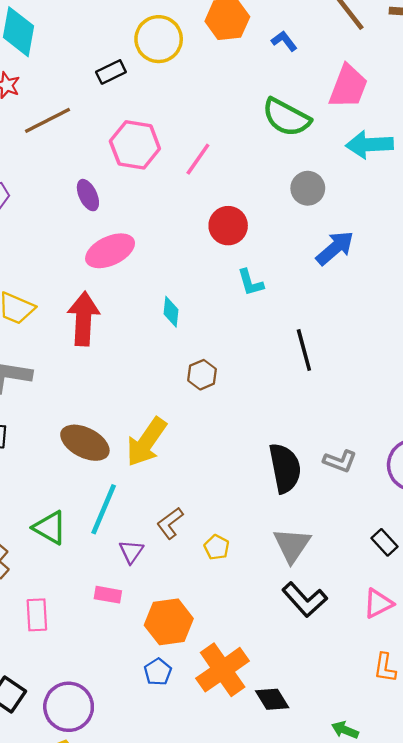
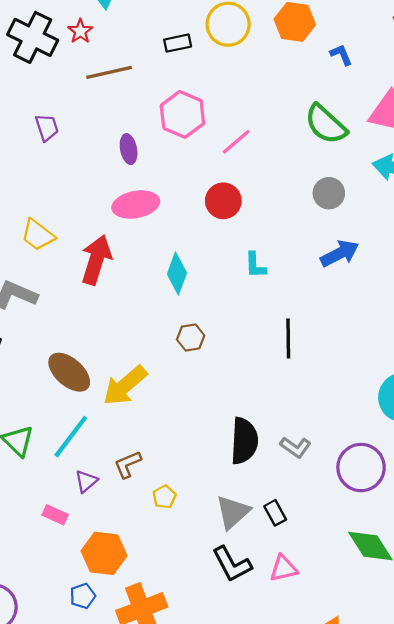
red circle: (228, 226) -> (223, 201), moved
cyan diamond: (171, 312) -> (177, 274), size x1.4
black rectangle: (384, 542) -> (275, 513), moved
pink triangle: (378, 603) -> (283, 568), moved

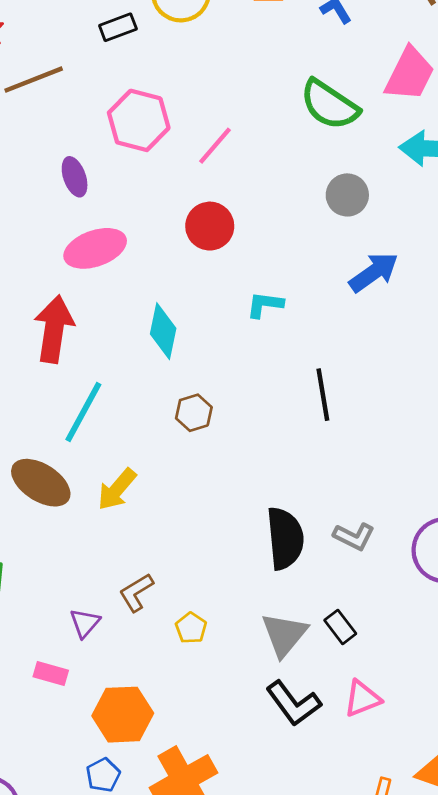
cyan L-shape: (255, 265) -> (265, 305), turned 108
yellow arrow: (125, 386) -> (117, 489), size x0.7
cyan line: (71, 437) -> (83, 412), moved

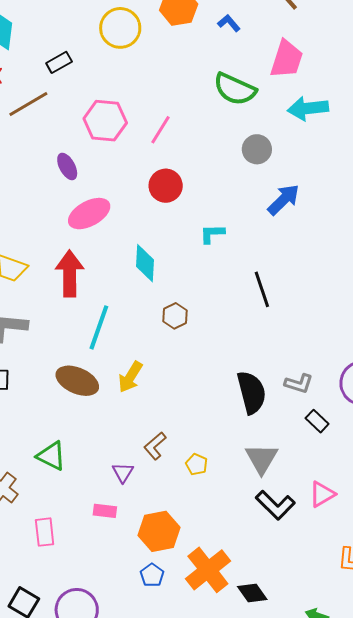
black rectangle: (118, 27) -> (59, 62), moved
black rectangle: (340, 627) -> (317, 421), moved

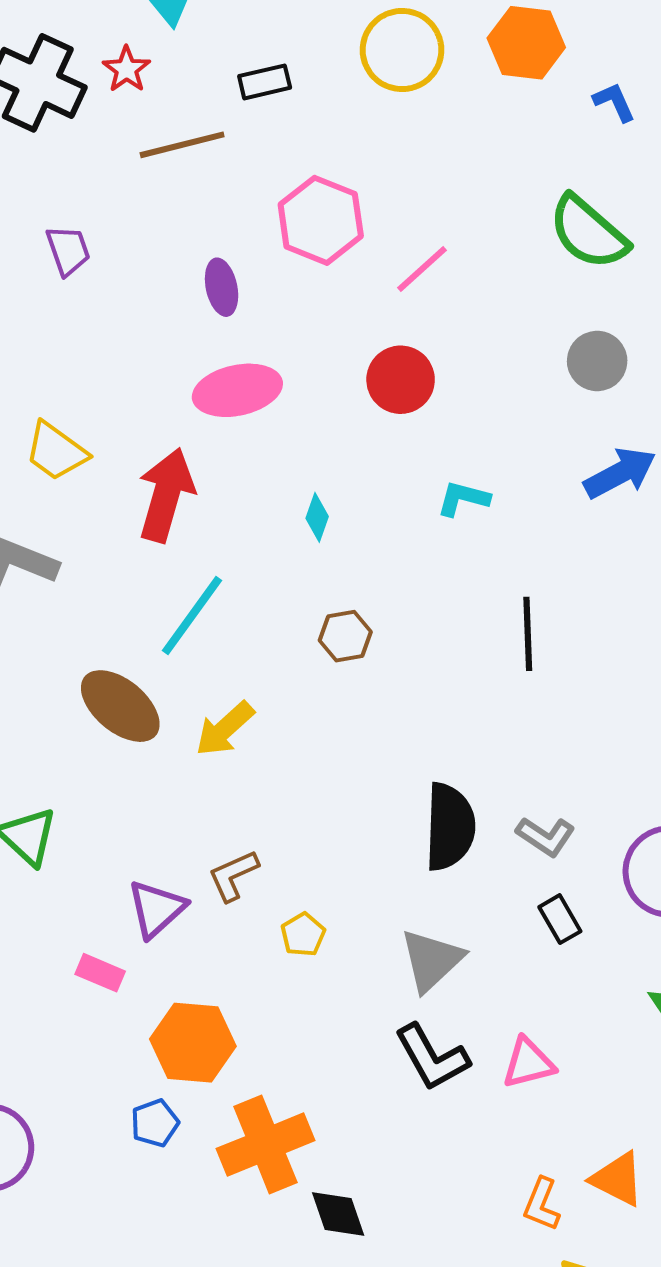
cyan diamond: (145, 263) -> (317, 517), size x0.6
purple triangle: (123, 472) -> (156, 909), size x1.4

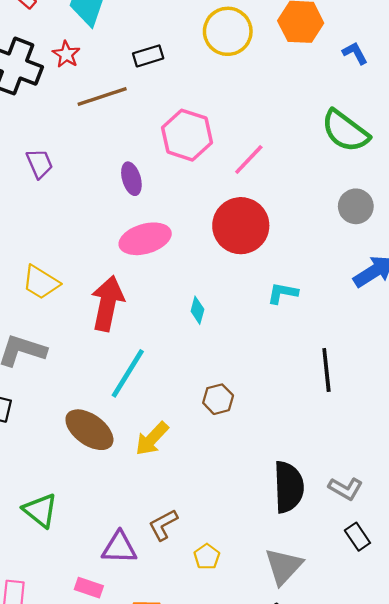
red circle: (401, 380) -> (241, 226), size x1.4
brown hexagon: (345, 636) -> (218, 399), moved
purple triangle: (156, 909) -> (119, 548), turned 48

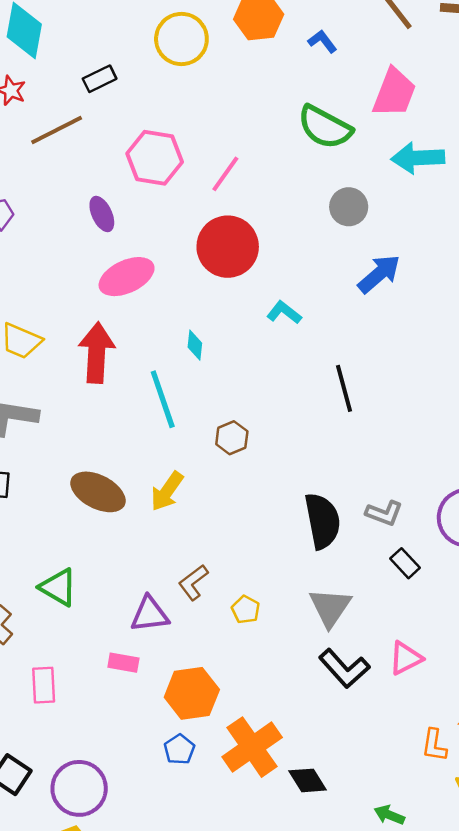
cyan L-shape: (283, 293) -> (284, 312), turned 36
cyan line: (128, 373) -> (163, 399), moved, turned -42

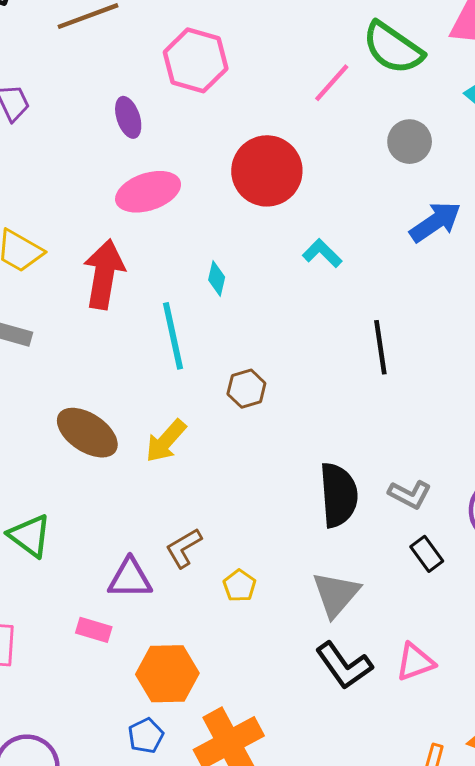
pink line: (225, 174) -> (332, 83), moved

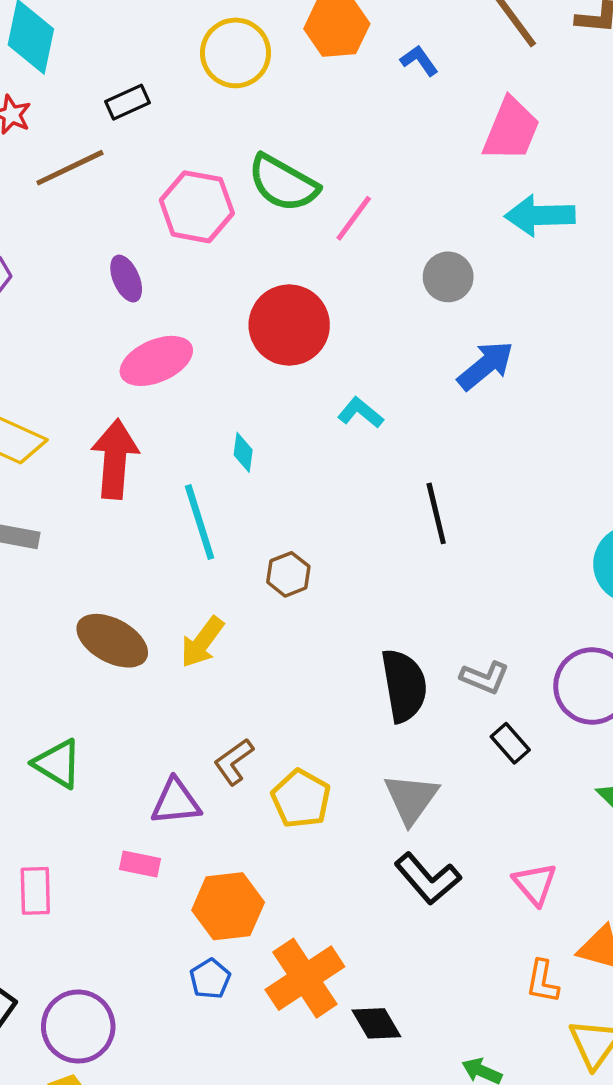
green semicircle: (393, 48) -> (283, 183), moved
yellow pentagon: (240, 586) -> (301, 799), size x1.6
pink triangle: (415, 662) -> (535, 884), moved, turned -45

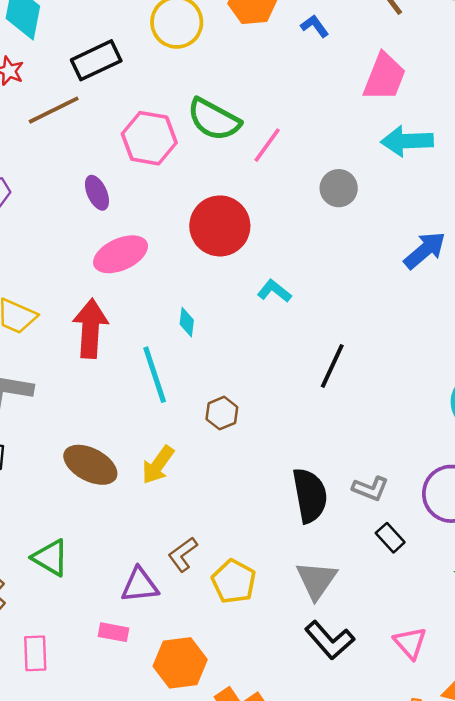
black rectangle: (128, 102) -> (96, 60), size x1.5
blue arrow: (486, 366) -> (425, 250), moved
black line: (436, 513) -> (332, 366), turned 39

